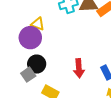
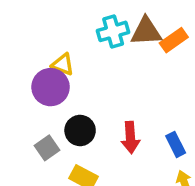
black circle: (37, 64) -> (80, 131), moved

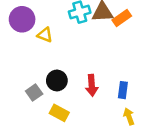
purple circle: (51, 87) -> (22, 19), moved
blue rectangle: (176, 144) -> (123, 90), turned 35

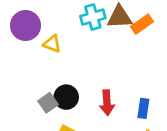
gray square: (34, 92) -> (48, 103), moved

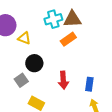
orange rectangle: (142, 24) -> (68, 39), moved
black circle: (66, 97) -> (34, 63), moved

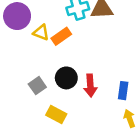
orange rectangle: (68, 39) -> (61, 36), moved
black circle: (34, 63) -> (66, 78), moved

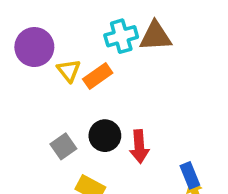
yellow triangle: (41, 32) -> (69, 71), turned 30
blue rectangle: (123, 91) -> (190, 175), moved, turned -30

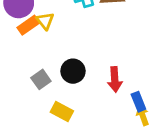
orange rectangle: (98, 76) -> (28, 25), moved
red arrow: (139, 146) -> (115, 79), moved

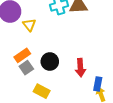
orange rectangle: (28, 25) -> (22, 55), moved
blue rectangle: (138, 102) -> (98, 84), turned 32

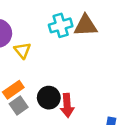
red arrow: (80, 68) -> (67, 105), moved

